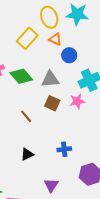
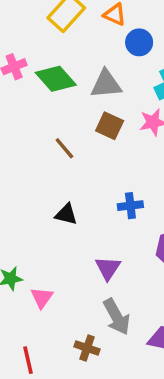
black triangle: (27, 154) -> (66, 214), turned 40

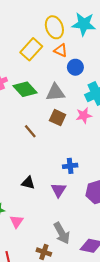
black triangle: (66, 214) -> (28, 183), moved
purple triangle: (108, 268) -> (59, 190), moved

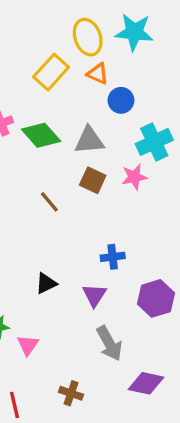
black triangle: (28, 183) -> (46, 283), turned -40
gray arrow: (62, 233) -> (109, 343), moved

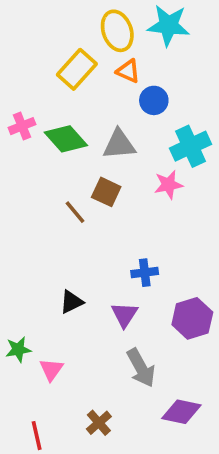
brown square: (93, 180) -> (106, 192), moved
brown cross: (71, 393) -> (99, 423), turned 30

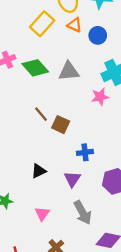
blue circle: (154, 100) -> (98, 35), moved
brown square: (106, 192) -> (61, 125), moved
pink triangle: (51, 370) -> (42, 214), moved

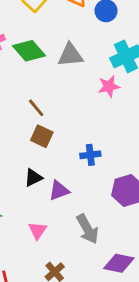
brown square: (61, 125) -> (42, 136), moved
purple triangle: (72, 179) -> (59, 191), moved, turned 36

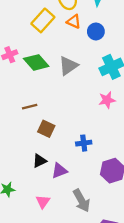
gray triangle: (70, 55) -> (68, 66), turned -30
pink star: (109, 86) -> (107, 100), moved
brown line: (36, 108) -> (30, 107), moved, turned -64

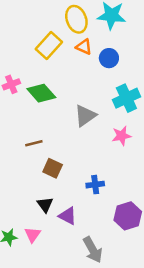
gray triangle: (68, 66) -> (85, 116), moved
black triangle: (40, 161) -> (45, 205), turned -40
purple triangle: (59, 171) -> (68, 216), turned 49
pink triangle: (43, 202) -> (33, 235), moved

